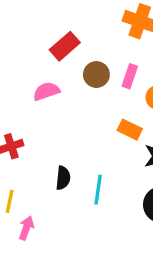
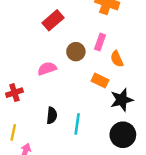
brown circle: (96, 75) -> (76, 52), moved
pink semicircle: (46, 91) -> (47, 69), moved

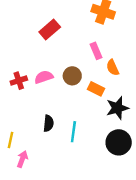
pink rectangle: (100, 42) -> (96, 51), turned -42
brown circle: (76, 52) -> (72, 76), moved
red cross: (14, 93) -> (19, 81), moved

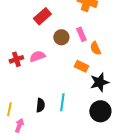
brown circle: (72, 76) -> (61, 37), moved
black semicircle: (48, 123) -> (40, 105), moved

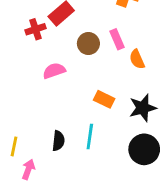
red cross: (16, 59) -> (35, 29), moved
orange rectangle: (81, 66) -> (104, 99), moved

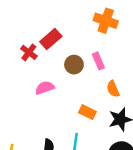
red cross: (35, 29) -> (29, 52), turned -35
orange semicircle: (137, 59) -> (113, 89), moved

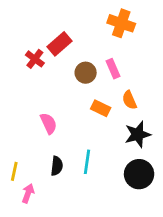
pink semicircle: (45, 88) -> (49, 123), moved, turned 84
orange rectangle: (87, 112) -> (101, 108), moved

